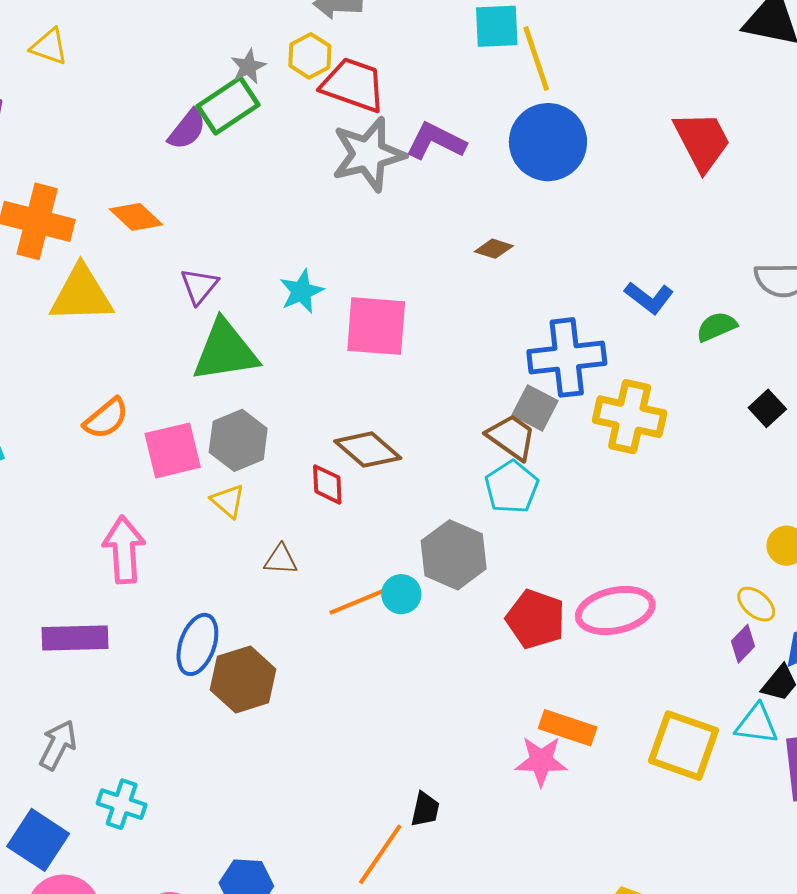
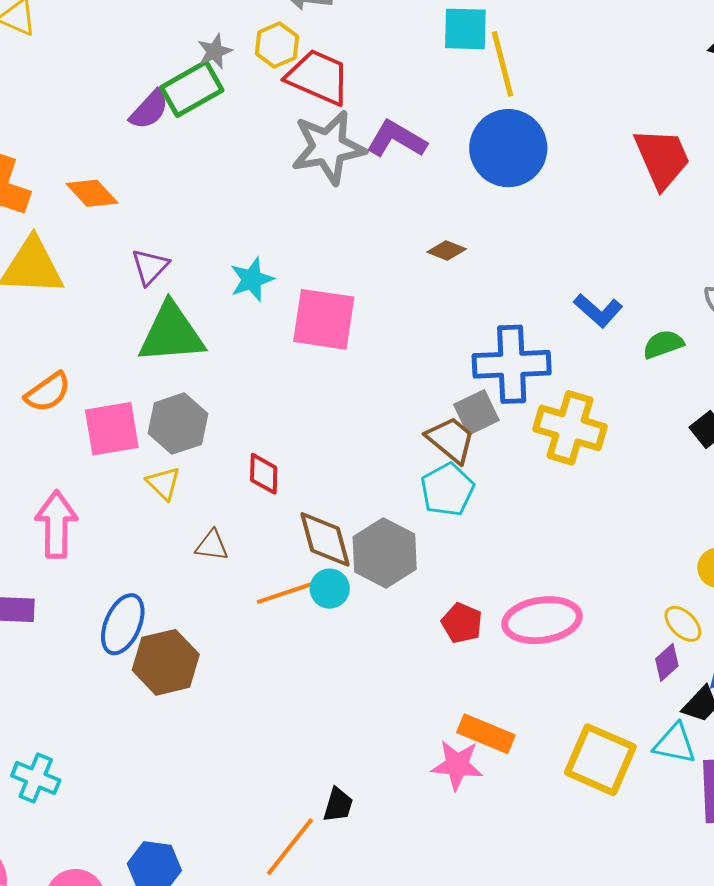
gray square: (535, 408) -> (476, 412), turned 33
brown diamond: (368, 450) -> (325, 539), moved, turned 30
red pentagon: (536, 619) -> (462, 623), size x0.7

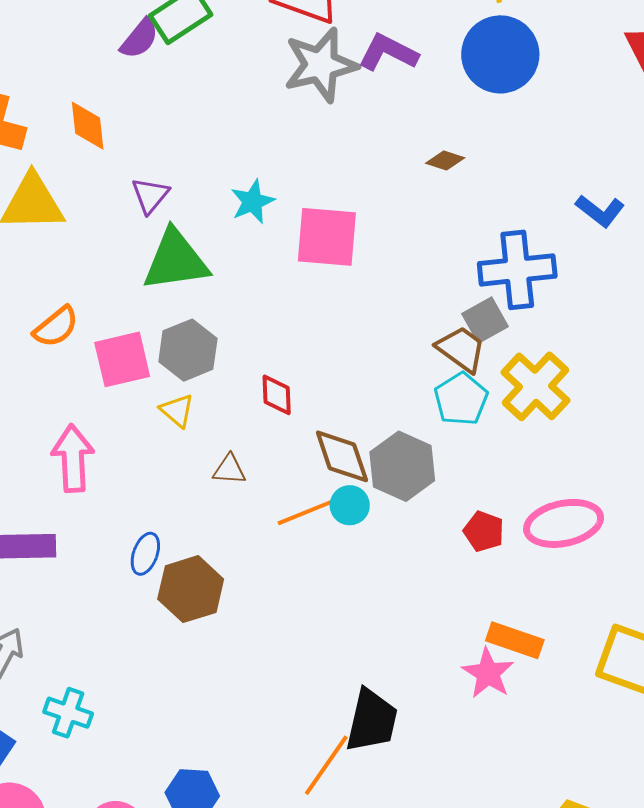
orange diamond: (92, 193) -> (88, 126), turned 40
yellow cross: (570, 428) -> (535, 386), moved, turned 30
blue ellipse: (123, 624) -> (145, 554), size x0.7
pink star: (457, 765) -> (488, 673), turned 30
black trapezoid: (338, 805) -> (372, 721), size x1.8

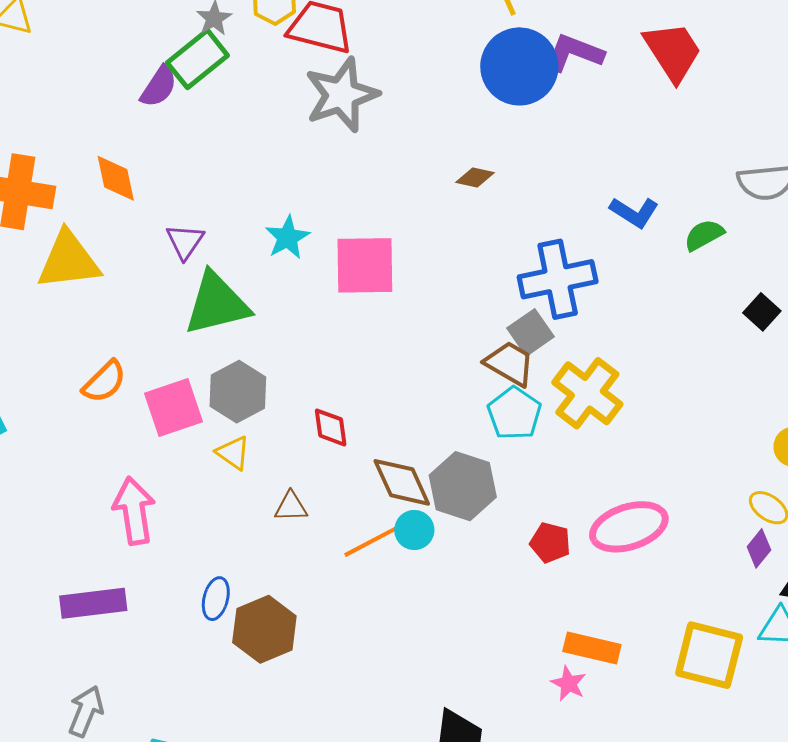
purple L-shape: (388, 53) -> (574, 53), moved
pink star: (488, 673) -> (569, 683), size x0.7

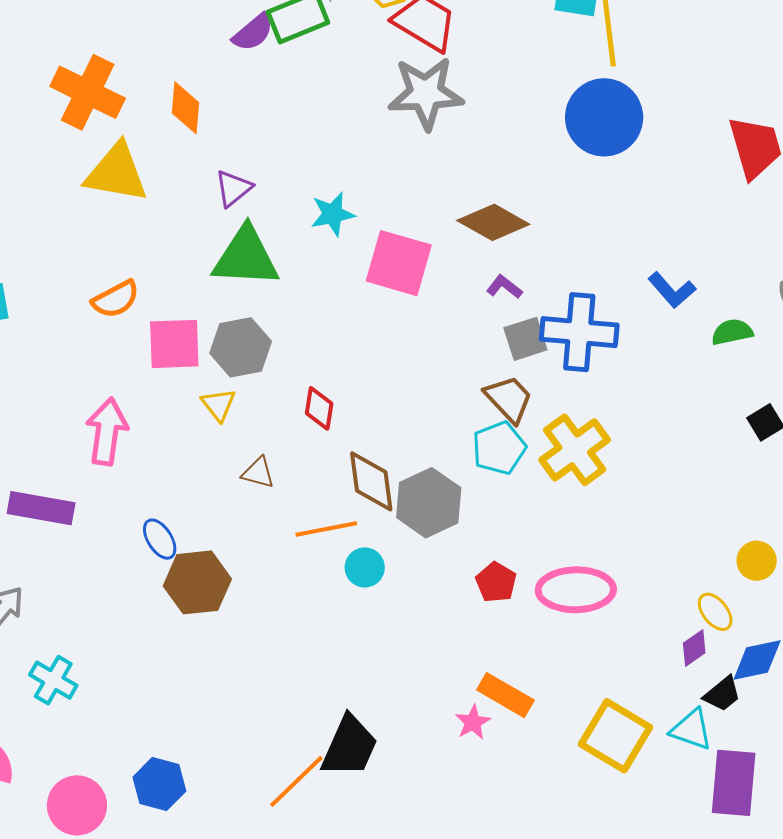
purple L-shape: (574, 53) -> (504, 287), moved, size x0.6
brown diamond: (475, 178) -> (493, 222), moved, size x1.8
gray square: (531, 332) -> (525, 339), moved
cyan circle: (414, 530) -> (365, 567), moved
blue ellipse: (216, 599) -> (160, 539), turned -63

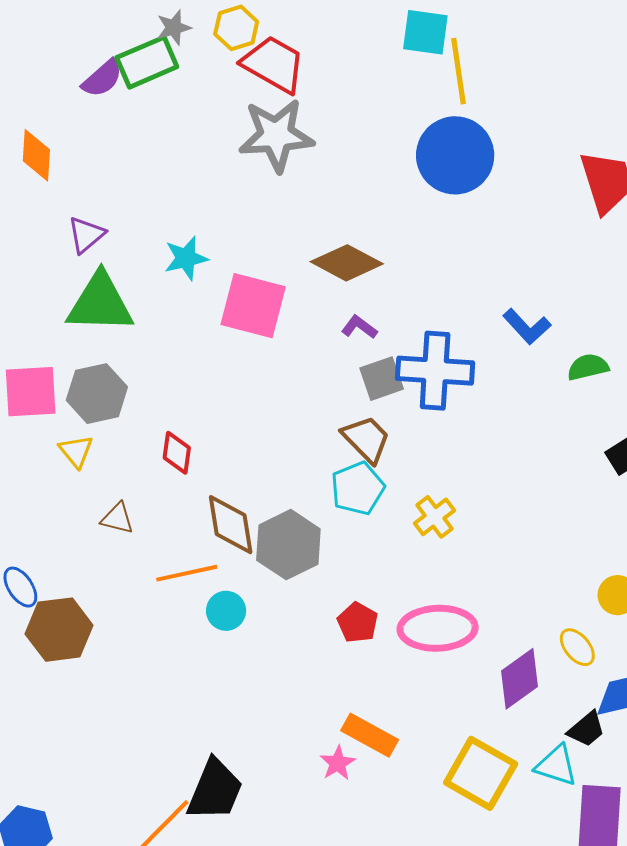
yellow cross: (575, 450) -> (434, 517), moved, size x0.6
purple diamond: (694, 648) -> (520, 679), moved, size x1.6

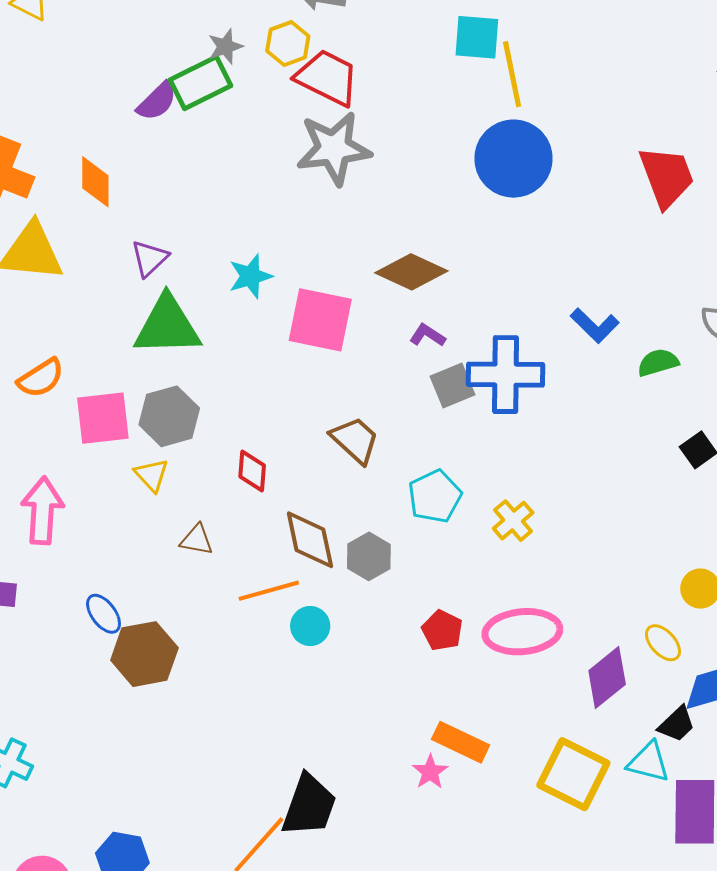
brown trapezoid: (366, 439) -> (355, 440), moved
gray hexagon: (288, 545) -> (369, 556), size x0.7

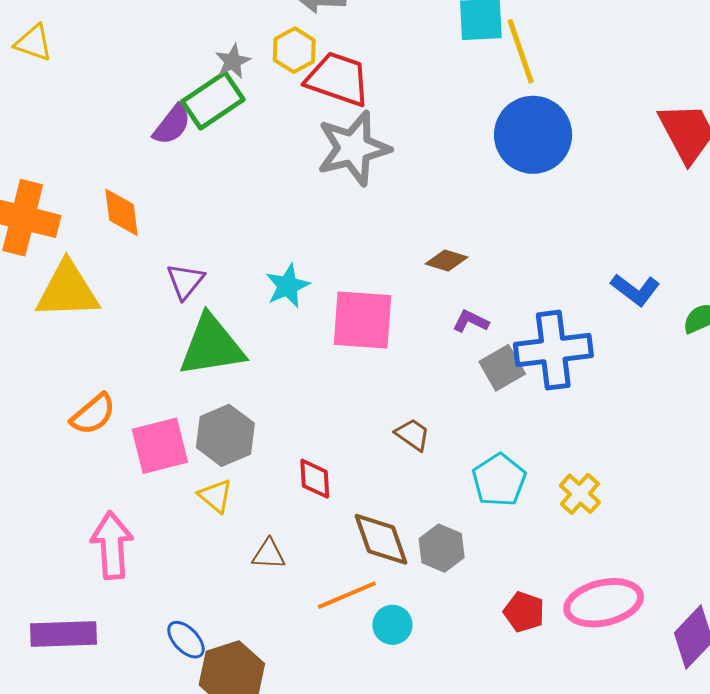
brown diamond: (411, 272) -> (446, 260), size x0.6
brown trapezoid: (355, 440) -> (413, 435), size x0.7

